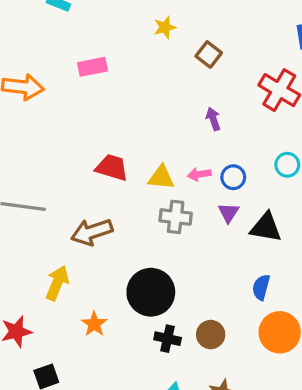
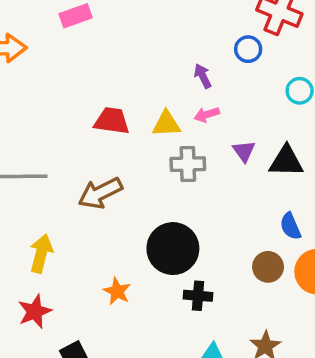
purple arrow: (213, 119) -> (203, 76), moved
blue circle: (233, 177) -> (248, 49), moved
yellow arrow: (57, 283) -> (41, 253), moved
blue semicircle: (261, 287) -> (290, 226), turned -30
brown circle: (211, 335) -> (268, 267), moved

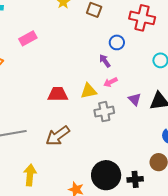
blue circle: (248, 49) -> (117, 42), moved
black circle: (173, 249) -> (106, 175), moved
black cross: (198, 296) -> (135, 179), moved

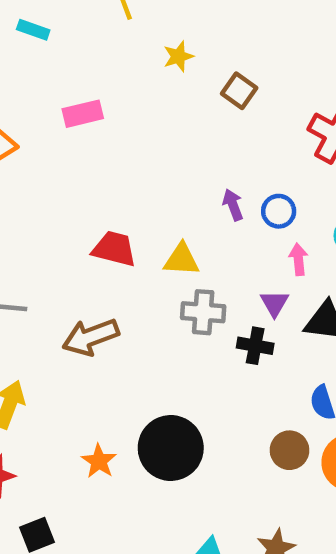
blue circle: (117, 42) -> (279, 211), moved
pink arrow: (110, 82) -> (298, 259), moved, turned 96
black cross: (135, 179) -> (255, 346), moved

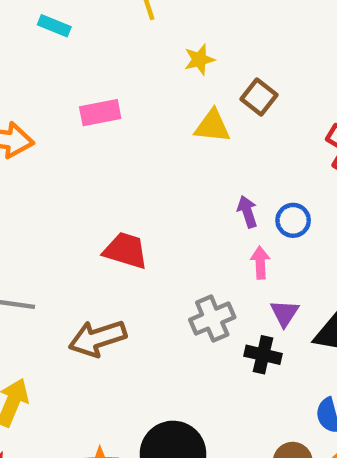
yellow triangle: (182, 259) -> (212, 126), moved
pink arrow: (298, 259) -> (260, 263), moved
gray cross: (203, 312) -> (212, 319), turned -30

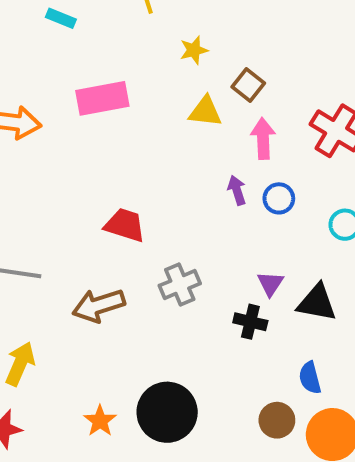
pink rectangle: (100, 113) -> (102, 98), size x1.4
pink arrow: (260, 263) -> (263, 139), moved, size x1.4
gray cross: (212, 319) -> (180, 285), moved

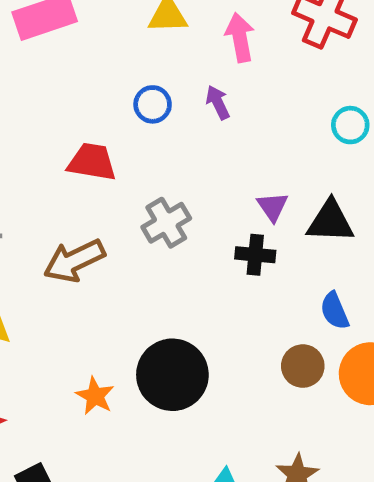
blue circle: (279, 198) -> (153, 104), moved

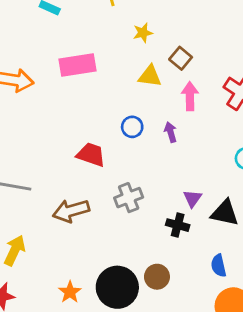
brown circle: (303, 366) -> (157, 277), moved

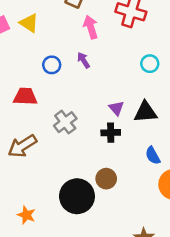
yellow triangle: (150, 76) -> (29, 23), moved, turned 42
orange star: (70, 292) -> (26, 215), moved

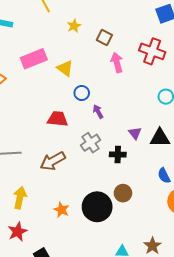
yellow triangle: (29, 23) -> (65, 68), moved
purple arrow: (84, 60) -> (98, 112), moved
black cross: (111, 133) -> (118, 155), moved
orange star: (26, 215) -> (61, 210), moved

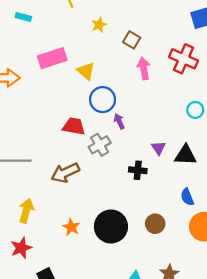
blue circle: (82, 93) -> (103, 100), size x1.5
gray cross: (91, 143) -> (100, 145), moved
brown circle: (123, 193) -> (155, 224), moved

